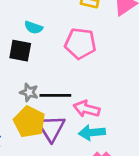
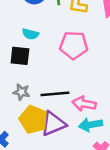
gray star: (29, 92) -> (21, 92), moved
purple triangle: (51, 128) -> (53, 124), turned 44

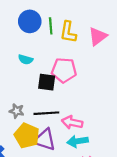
black square: (20, 56) -> (47, 82), moved
purple triangle: (53, 124) -> (45, 140), turned 40

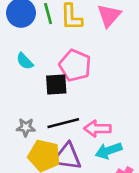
cyan semicircle: (26, 59) -> (25, 61), turned 40
pink pentagon: (64, 70) -> (75, 65), turned 30

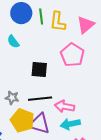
cyan semicircle: (25, 61) -> (13, 42), moved
pink pentagon: (75, 65) -> (72, 55), moved

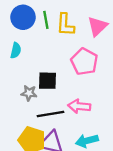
cyan semicircle: (13, 42) -> (16, 50), turned -128
gray star: (12, 98) -> (29, 93), moved
pink arrow: (65, 106) -> (79, 106), moved

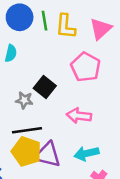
black square: (47, 81) -> (45, 87), turned 36
black line: (50, 114) -> (27, 130), moved

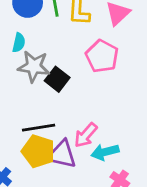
gray star: (24, 100) -> (34, 66), moved, size x1.6
pink arrow: (79, 116) -> (86, 135), moved, turned -55

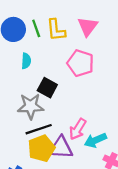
cyan semicircle: (19, 43) -> (26, 61), moved
gray star: (34, 66) -> (31, 106), moved
yellow pentagon: (38, 151) -> (41, 148), turned -30

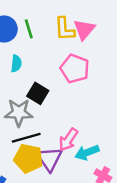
yellow L-shape: (56, 30) -> (65, 29), moved
yellow pentagon: (41, 148) -> (28, 158), turned 30
purple triangle: (61, 148) -> (49, 159), turned 50

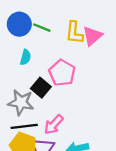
green line: (29, 29) -> (42, 28), turned -60
pink pentagon: (75, 69) -> (62, 73), moved
pink arrow: (68, 140) -> (54, 125), moved

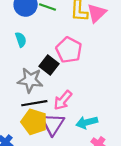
cyan semicircle: (25, 57) -> (21, 40), moved, turned -32

